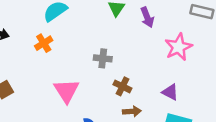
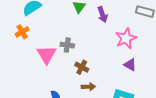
pink triangle: (66, 91) -> (47, 55), moved
purple triangle: (170, 92) -> (130, 65), moved

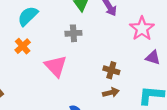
gray cross: (67, 45) -> (73, 33), moved
brown cross: (82, 67) -> (111, 70), moved

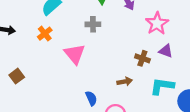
brown cross: (111, 70) -> (142, 58), moved

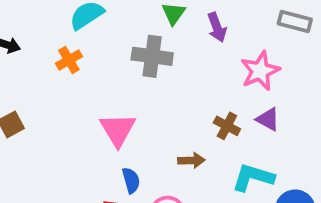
gray cross: (93, 24) -> (152, 56), size x1.5
pink triangle: (75, 54) -> (118, 130), moved

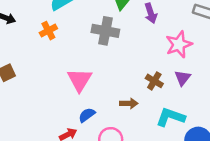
purple triangle: (268, 119) -> (183, 78), turned 36
blue semicircle: (131, 180) -> (87, 115), turned -114

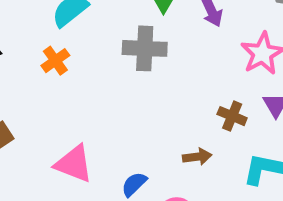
pink triangle: (79, 80) -> (74, 164), moved, turned -32

